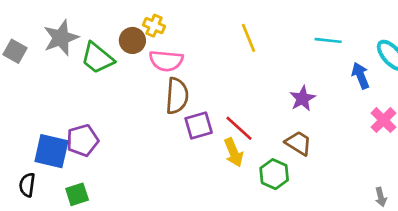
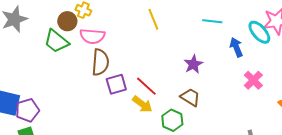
green trapezoid: (97, 58) -> (56, 41), moved
purple pentagon: (82, 140) -> (27, 110), moved
yellow arrow: (234, 152) -> (142, 104), turned -30

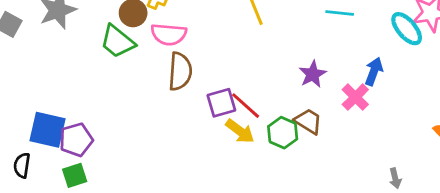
blue arrow: (236, 47) -> (374, 71), moved, turned 42
pink cross: (253, 80) -> (355, 97), moved
purple square: (116, 84) -> (221, 103), moved
green hexagon: (172, 120) -> (283, 133), moved

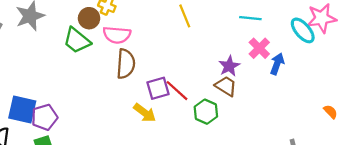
pink cross: (355, 97) -> (259, 48), moved
brown trapezoid: (308, 121) -> (226, 86), moved
yellow arrow: (240, 131) -> (145, 113), moved

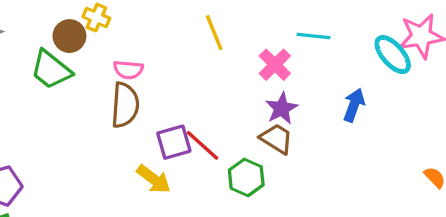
pink semicircle: (117, 35) -> (128, 70), moved, size x0.7
pink cross: (259, 48) -> (275, 65), moved

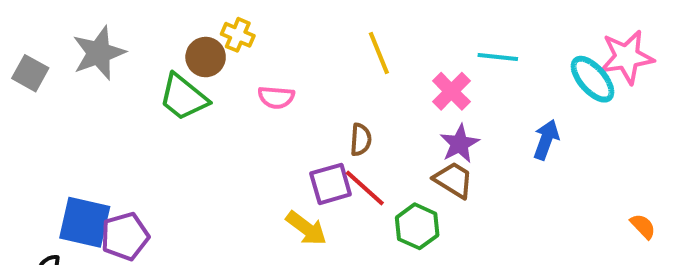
brown semicircle: (125, 105) -> (361, 140), moved, size x0.6

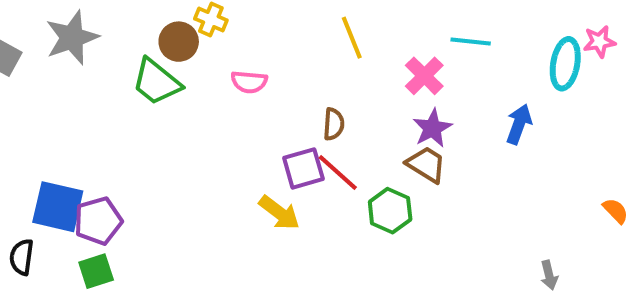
pink star: (627, 57) -> (599, 42), size x0.6
cyan ellipse: (593, 79) -> (565, 64), turned 51

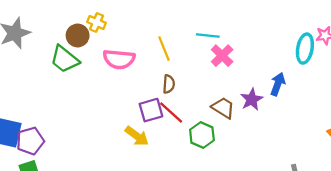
yellow line: (352, 38) -> (164, 49), moved
cyan line: (471, 42) -> (208, 36), moved
pink semicircle: (249, 82) -> (119, 59), size x1.5
purple star: (432, 128) -> (252, 99), moved

